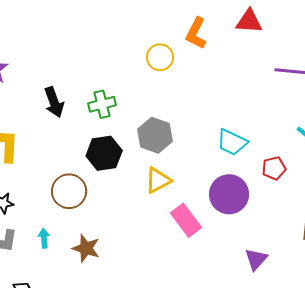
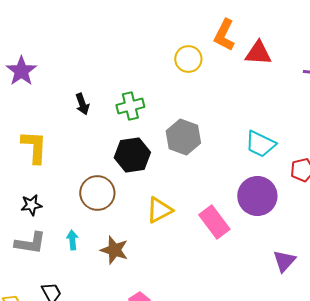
red triangle: (249, 21) -> (258, 53), moved
black arrow: (54, 102) -> (82, 104), size x0.7
yellow triangle: (158, 180) -> (159, 210), moved

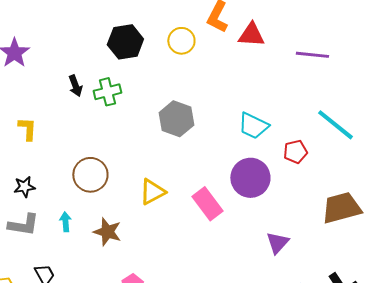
green cross: (130, 106) -> (107, 92), moved
yellow L-shape: (34, 147) -> (27, 129), size x0.7
black hexagon: (132, 155) -> (125, 42), moved

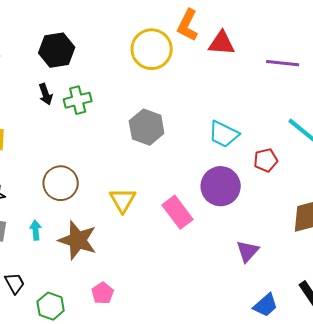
yellow circle: (181, 41) -> (152, 49), size x1.5
black hexagon: (125, 42) -> (57, 50), moved
yellow triangle: (152, 192) -> (123, 200), turned -32
brown star: (107, 232) -> (78, 240), size x1.4

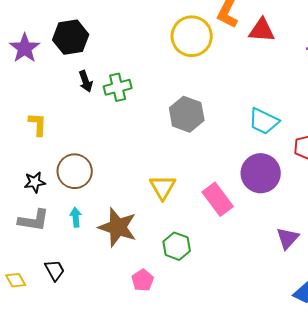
black hexagon: (57, 50) -> (71, 37), moved
brown circle: (61, 183) -> (75, 171), moved
green hexagon: (51, 306) -> (177, 246), moved

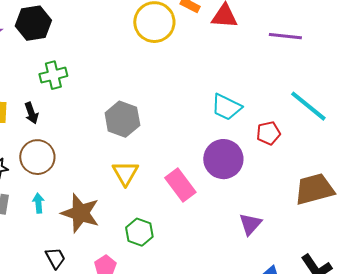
black arrow: (86, 81) -> (31, 113), moved
green cross: (118, 87) -> (53, 75), moved
gray hexagon: (187, 114) -> (122, 119), moved
black trapezoid: (55, 270) -> (55, 258), moved

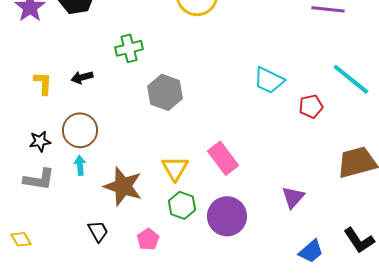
green cross: (53, 75) -> (129, 48), moved
black arrow: (31, 113) -> (82, 77), moved, turned 95
purple circle: (223, 159) -> (227, 216), moved
yellow triangle: (125, 173) -> (175, 168), moved
cyan arrow: (38, 203) -> (80, 165), moved

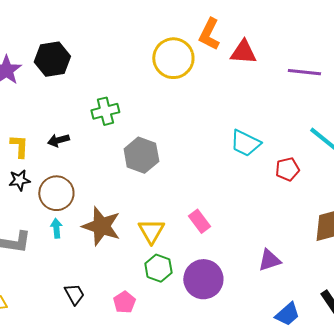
black star: (40, 141) -> (19, 180), moved
pink rectangle: (223, 158) -> (199, 221), size x0.7
brown star: (123, 186) -> (101, 226), moved
purple triangle: (293, 197) -> (269, 260), turned 30

